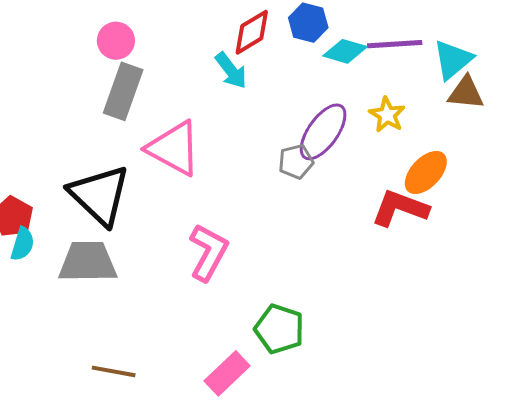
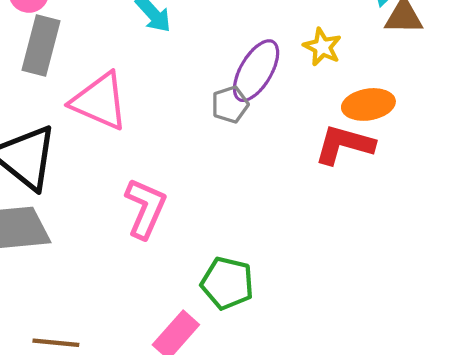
orange ellipse: (426, 172) -> (368, 104), turned 42

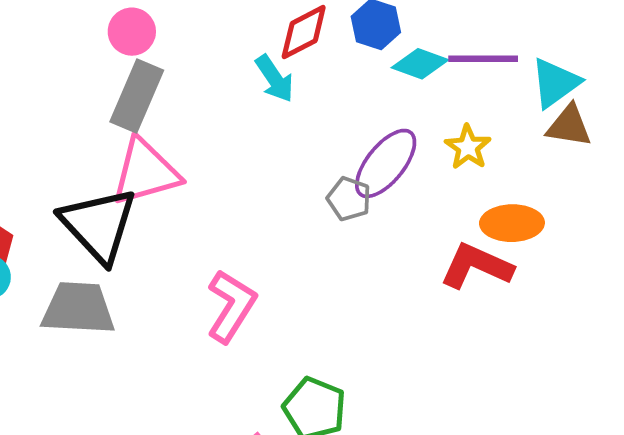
pink triangle: (100, 101) -> (145, 172), moved, turned -48
gray pentagon: (230, 105) -> (349, 199), turned 30

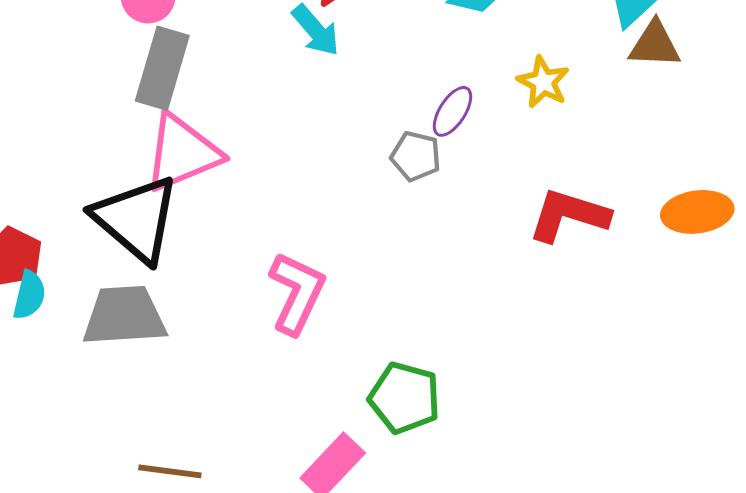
purple ellipse: (386, 163) -> (452, 111), size x0.6
orange ellipse: (512, 223) -> (697, 212), moved

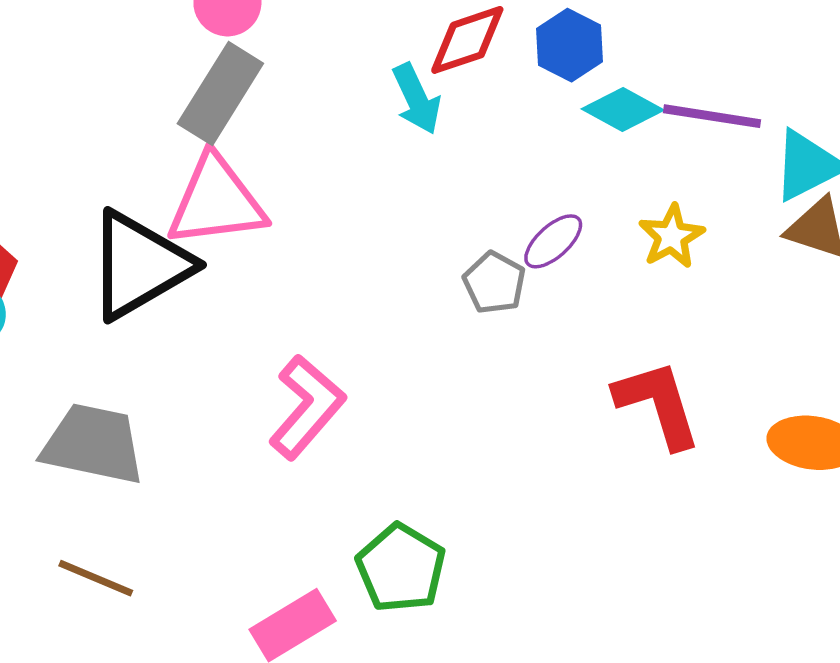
red L-shape: (569, 215) -> (658, 404), turned 40
black triangle: (136, 219) -> (139, 265), turned 34
gray trapezoid: (124, 316) -> (93, 444), moved

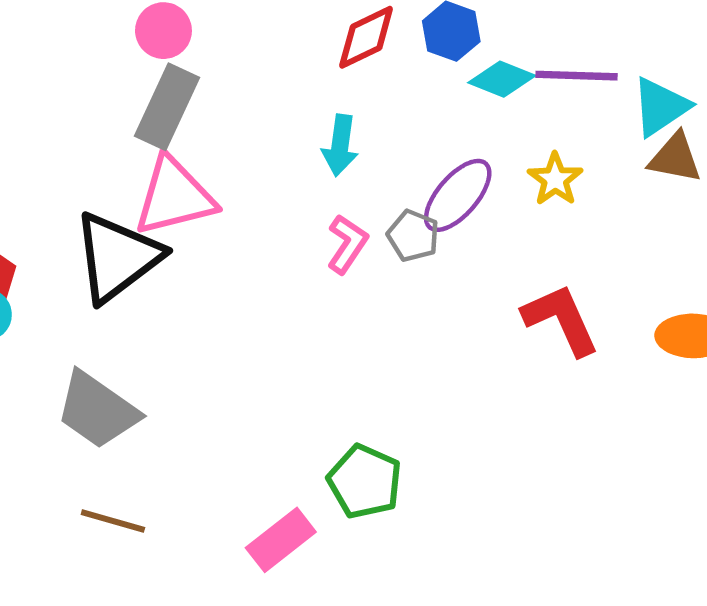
cyan arrow: (417, 99) -> (340, 145), moved, turned 40
purple ellipse: (553, 241) -> (458, 195), size x1.5
pink L-shape: (307, 407) -> (347, 244), moved, size x0.7
gray trapezoid: (93, 444) -> (97, 410), turned -150

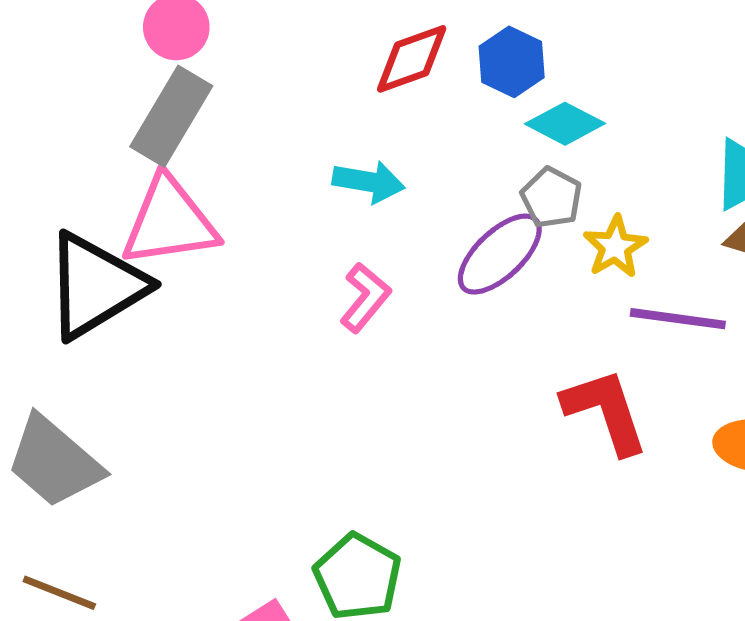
purple line: (576, 76) -> (678, 319), moved
cyan arrow: (340, 145) -> (369, 182), turned -94
gray pentagon: (413, 236) -> (551, 198), moved

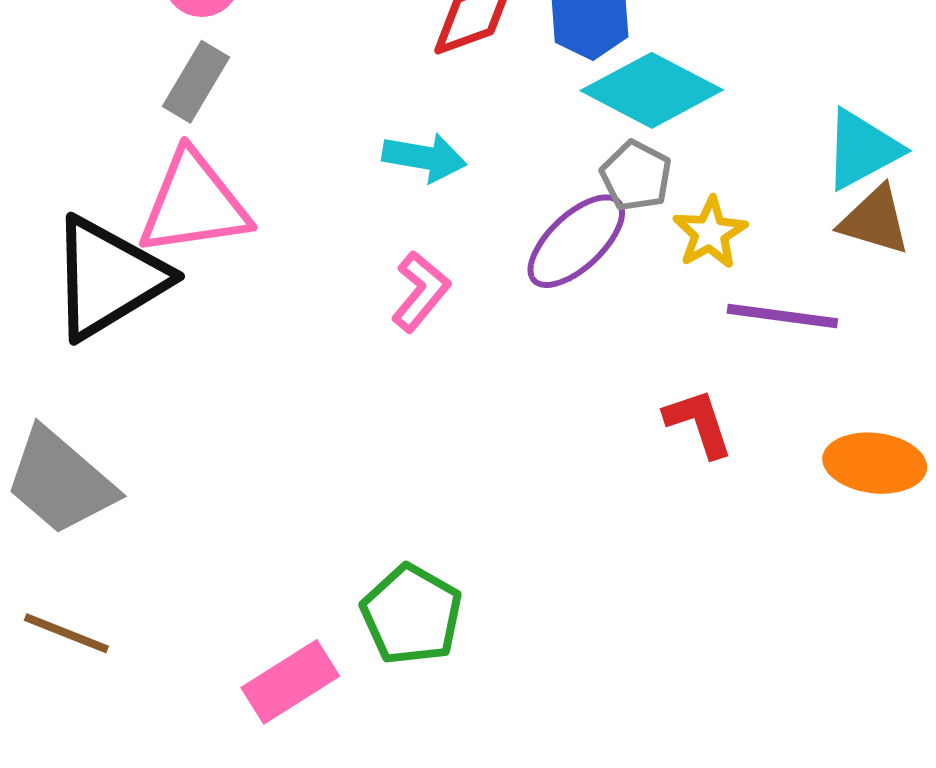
gray rectangle: (171, 116) -> (196, 82), size x0.7
cyan diamond: (565, 124) -> (652, 90), size x1.5
red L-shape: (605, 411) -> (699, 423), size x0.7

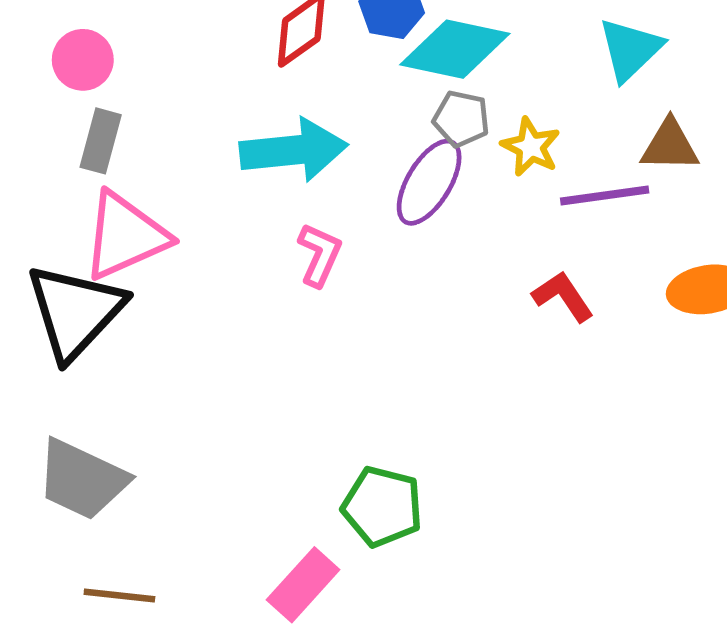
cyan arrow: (424, 157) -> (294, 150), size x1.6
brown triangle: (875, 220) -> (670, 146), moved

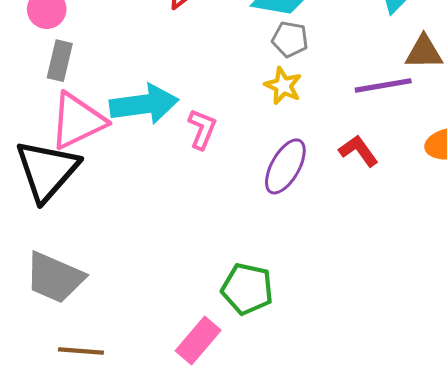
yellow star: (531, 147) -> (283, 86), moved
cyan arrow: (294, 150) -> (144, 104), moved
purple ellipse: (429, 182) -> (285, 166), moved

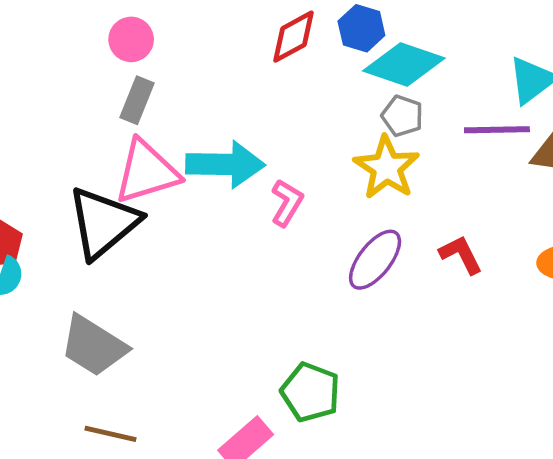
purple line: (383, 85) -> (497, 130), moved
yellow star: (283, 86) -> (387, 168), size x1.5

